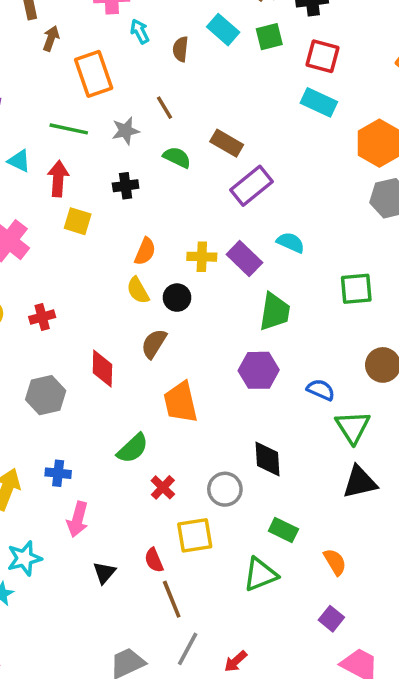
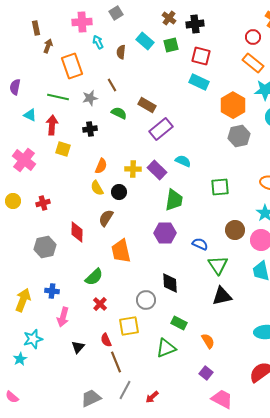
red cross: (163, 487) -> (100, 304), moved

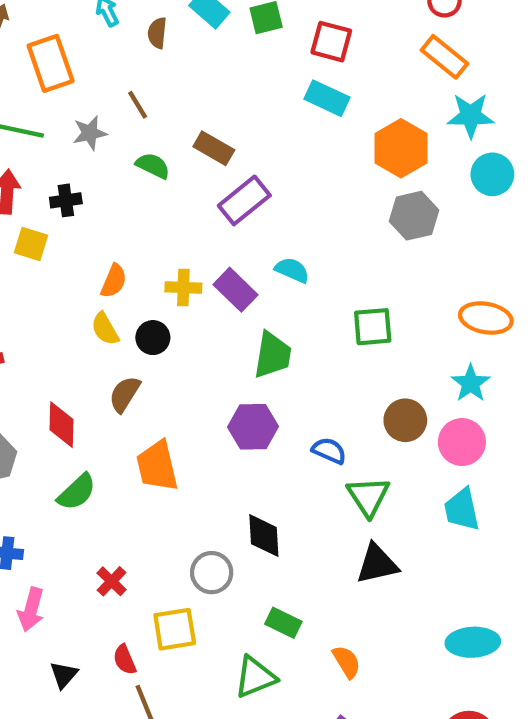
black cross: (90, 129) -> (66, 200), moved
green semicircle: (94, 277) -> (77, 492), moved

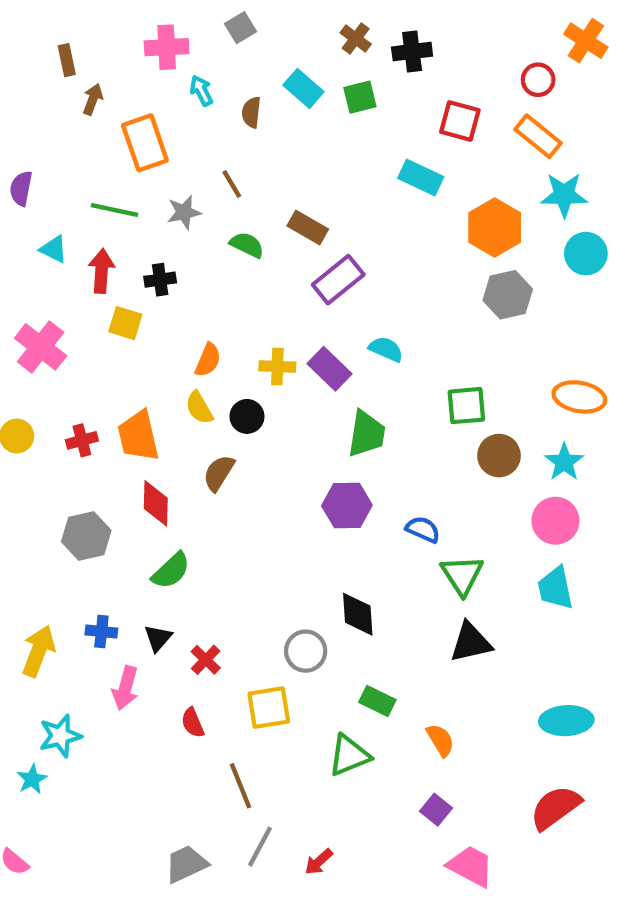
red square: (331, 42) -> (460, 121), moved
brown circle: (405, 420) -> (499, 456), moved
orange trapezoid: (157, 466) -> (138, 436), moved
red semicircle: (125, 660) -> (193, 723), moved
black triangle: (64, 675) -> (158, 638), moved

